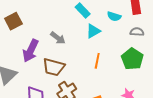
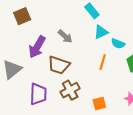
cyan semicircle: (114, 16) -> (118, 44), moved

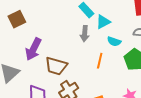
cyan triangle: (101, 32) -> (103, 22), moved
gray arrow: (65, 36) -> (85, 34), moved, turned 56

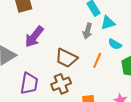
brown trapezoid: (56, 66) -> (66, 58), moved

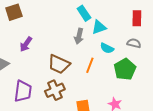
purple arrow: (34, 37) -> (26, 44), size x0.7

